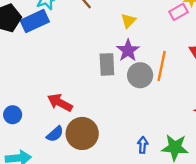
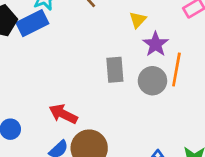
purple star: (128, 50) -> (156, 44), moved

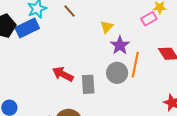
gray rectangle: (115, 70) -> (88, 84), moved
red arrow: (63, 114) -> (63, 74), moved

